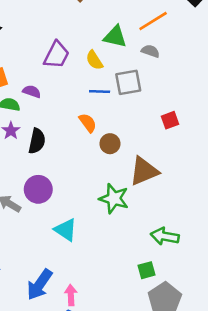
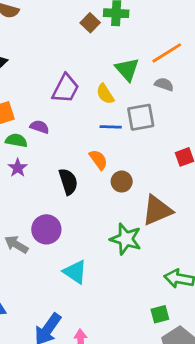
green triangle: (115, 37) -> (127, 69), turned 35
black semicircle: (37, 141) -> (68, 182), moved, turned -30

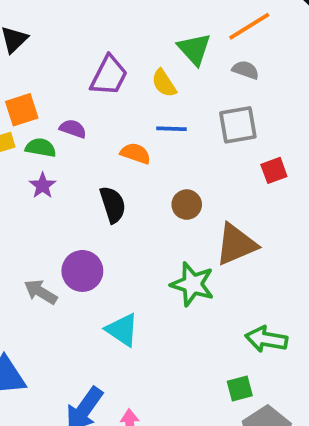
gray square: (141, 117) -> (238, 125), moved
orange semicircle: (98, 160) -> (135, 153), moved, turned -35

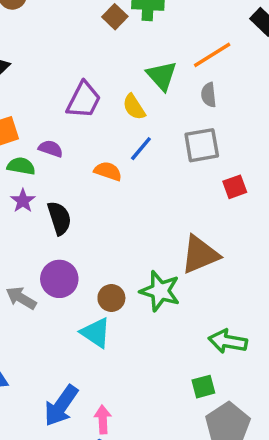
gray semicircle: (245, 70) -> (209, 95), turned -115
blue line: (172, 129) -> (141, 149), turned -52
black semicircle: (113, 205) -> (59, 218), moved
brown circle: (187, 205) -> (111, 298), moved

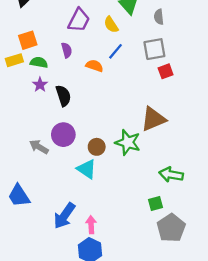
purple semicircle: (51, 149) -> (67, 50), moved, turned 56
red square: (235, 187) -> (166, 71), moved

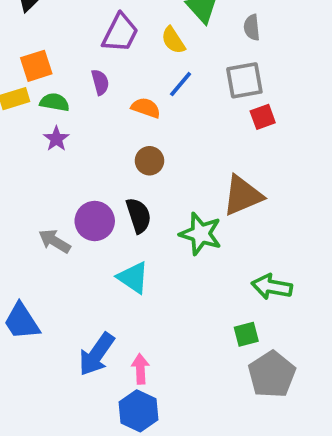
black semicircle: (63, 96) -> (139, 216), moved
brown circle: (97, 147) -> (149, 161), moved

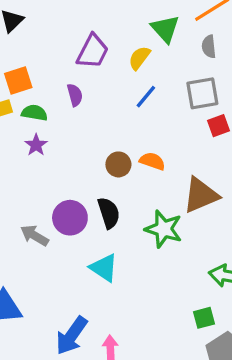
yellow semicircle: (173, 40) -> (139, 58), turned 70
orange semicircle: (146, 108) -> (152, 161), moved

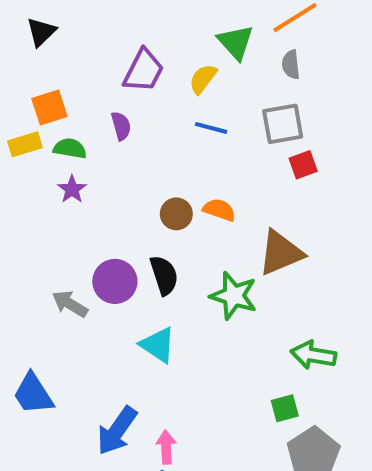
blue line: (146, 97) -> (211, 128), turned 65

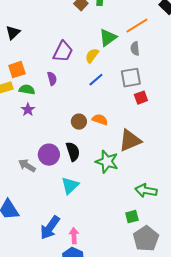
green triangle: (236, 42) -> (108, 38), turned 36
blue line: (211, 128) -> (96, 80), turned -56
cyan triangle: (158, 345) -> (70, 186), turned 42

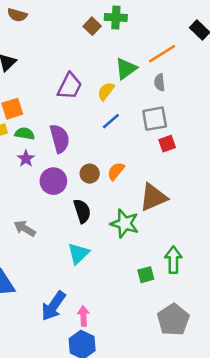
purple semicircle: (52, 79) -> (60, 139), moved, size x1.6
orange semicircle: (100, 120) -> (116, 171), turned -70
purple circle: (49, 155) -> (53, 181), moved
green arrow: (146, 191) -> (173, 260), turned 80
green square: (132, 217) -> (146, 275), moved

